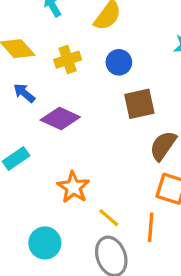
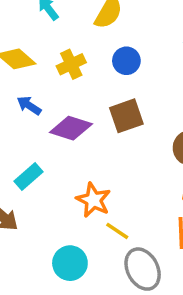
brown square: (139, 104) -> (126, 116), moved
yellow line: (109, 218) -> (117, 231), moved

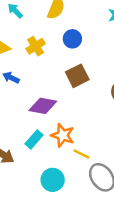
purple diamond: (71, 128) -> (43, 106), moved
cyan rectangle: (28, 176) -> (34, 139), moved

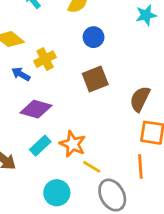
yellow cross: (36, 46) -> (45, 59), moved
purple diamond: (43, 106) -> (36, 109), moved

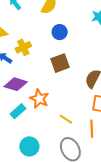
orange star: (73, 144) -> (39, 99), moved
yellow line: (92, 167) -> (66, 119), moved

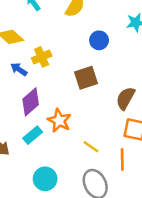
blue circle: (60, 32) -> (99, 40), moved
purple diamond: (16, 84) -> (31, 102), turned -60

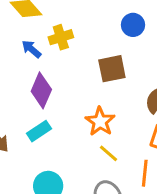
purple diamond: (31, 102) -> (41, 90), turned -32
orange star: (59, 121) -> (100, 122), moved

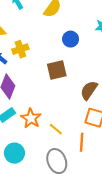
orange star: (100, 122) -> (31, 118), moved

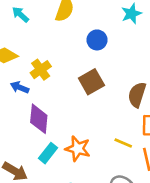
yellow line: (56, 129) -> (123, 143), moved

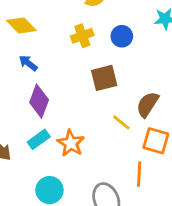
yellow cross: (41, 70) -> (82, 36), moved
yellow line: (123, 143) -> (121, 122), moved

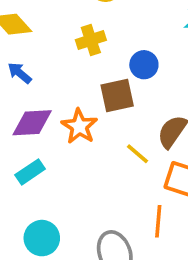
blue circle: (122, 36) -> (144, 65), moved
purple diamond: (39, 101) -> (32, 123), turned 64
orange star: (71, 143) -> (79, 126), moved

